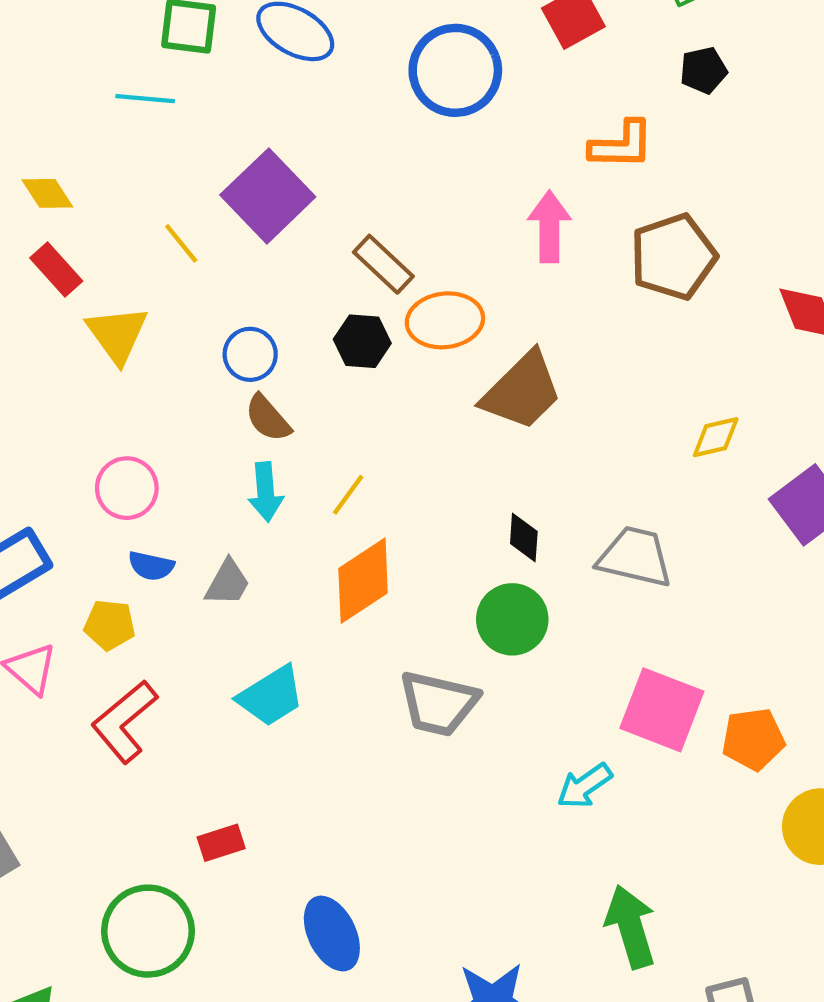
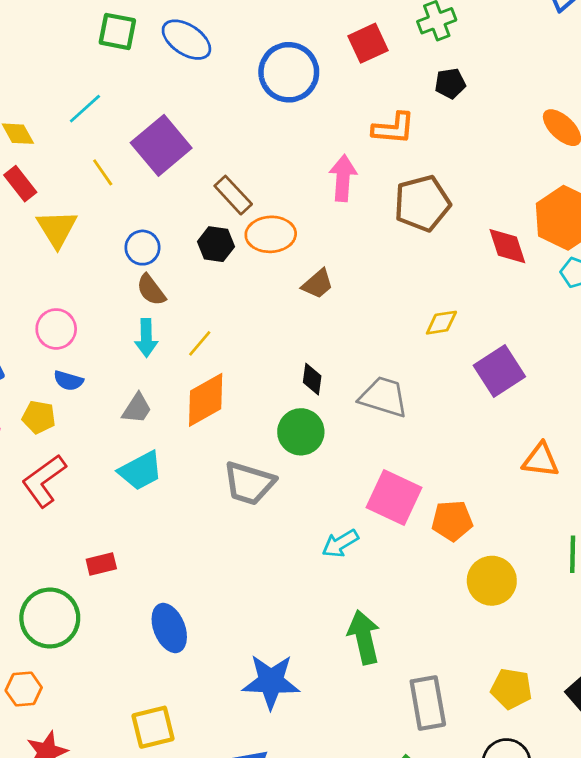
cyan line: (145, 99) -> (85, 109), moved, turned -51
brown trapezoid: (522, 391) -> (318, 284), size x0.6
gray trapezoid: (227, 583) -> (137, 408), moved

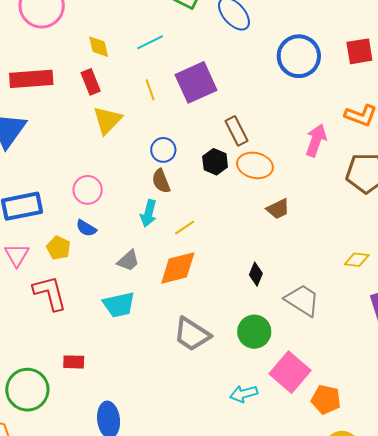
green circle: (301, 432) -> (254, 332), moved
red L-shape: (44, 481) -> (50, 293), turned 96

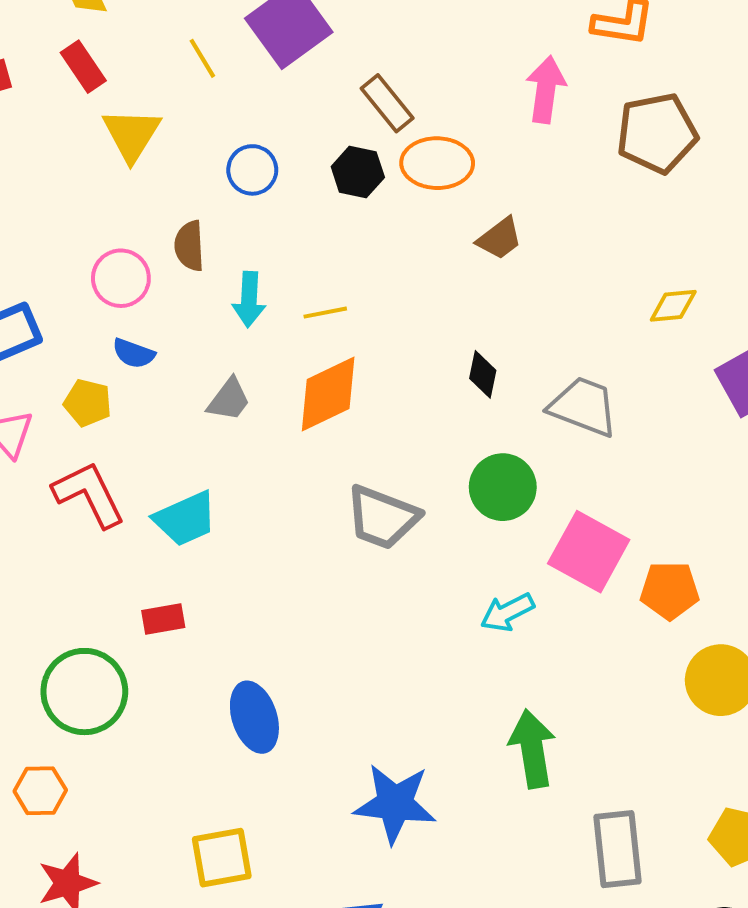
brown semicircle: (161, 181) -> (189, 246), moved, turned 30
yellow line: (185, 228) -> (325, 313), turned 35
cyan trapezoid: (119, 305) -> (185, 519), moved

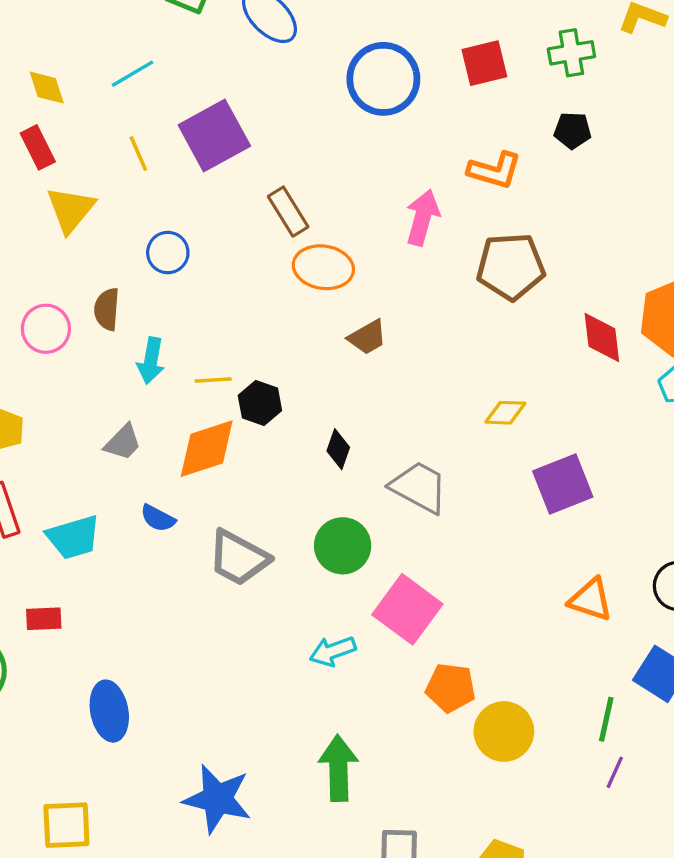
black hexagon: (358, 172) -> (260, 403), moved
blue semicircle: (134, 353) -> (158, 518), moved
orange pentagon: (670, 590) -> (451, 688), moved

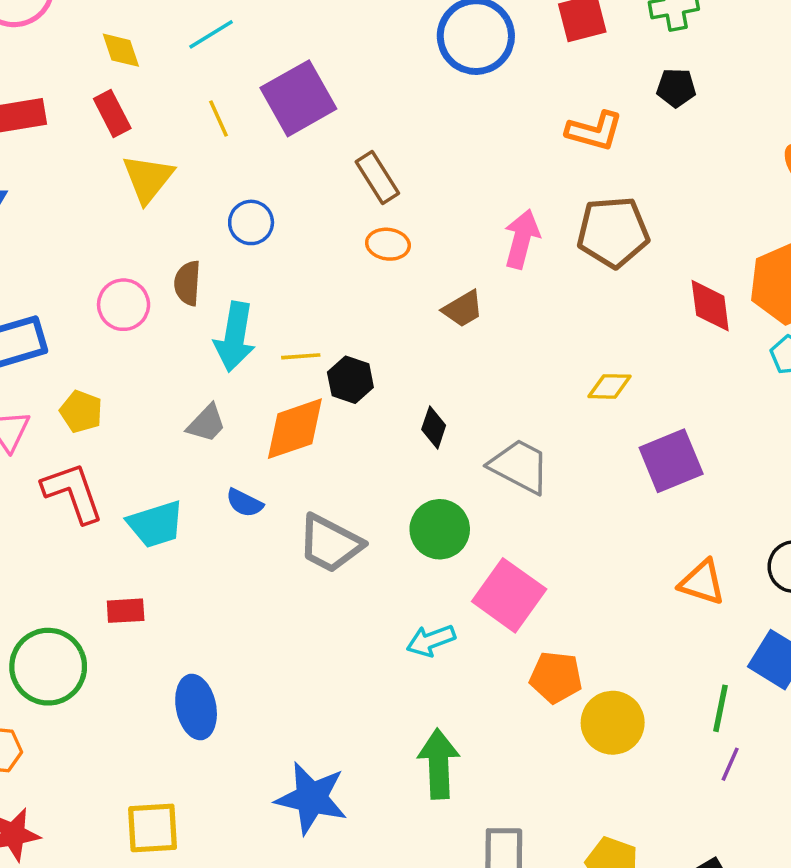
pink arrow: (423, 218) -> (522, 239), moved
orange ellipse: (323, 267) -> (388, 244), moved, size x0.7
cyan arrow: (151, 361) -> (235, 337), size x1.4

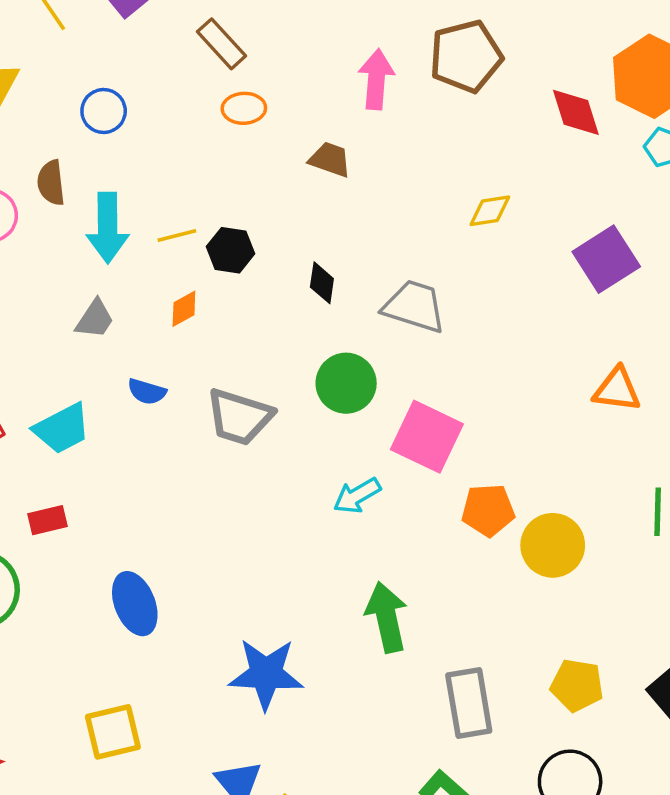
brown trapezoid: (463, 309) -> (330, 159), turned -120
orange diamond: (295, 429) -> (184, 309), size x0.5
purple square: (671, 461) -> (606, 259), moved

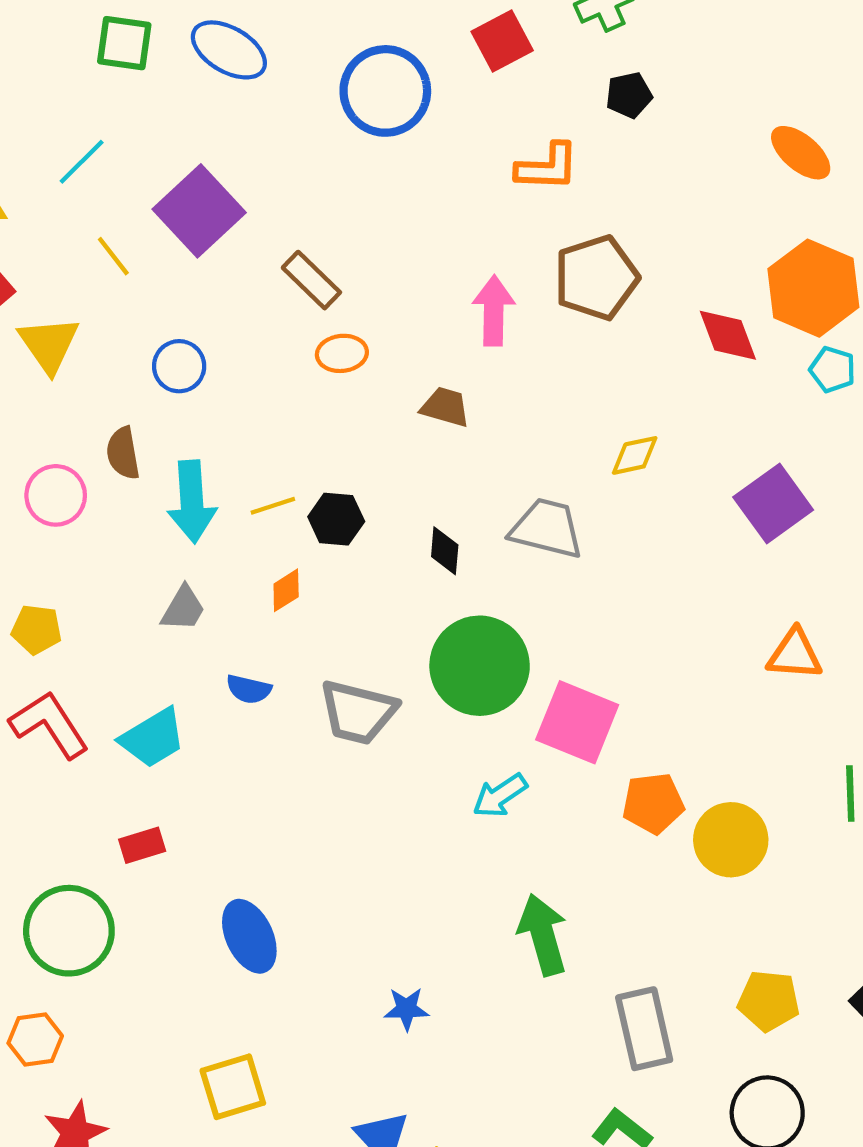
gray trapezoid: (414, 306) -> (547, 528), moved
green circle: (346, 383) -> (480, 666), size x1.4
blue star: (266, 674) -> (407, 1009), size x0.5

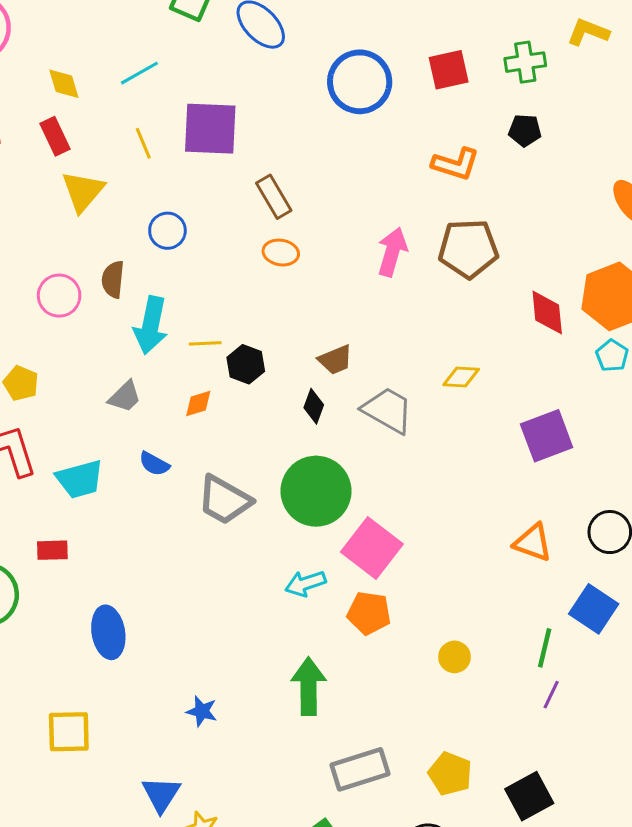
purple square: (199, 211) -> (210, 129), turned 30
brown trapezoid: (445, 407) -> (335, 360), moved, turned 126
orange pentagon: (653, 803) -> (369, 613), moved
yellow circle: (731, 840) -> (454, 657), size x0.6
gray rectangle: (644, 1029) -> (360, 769), turned 70

